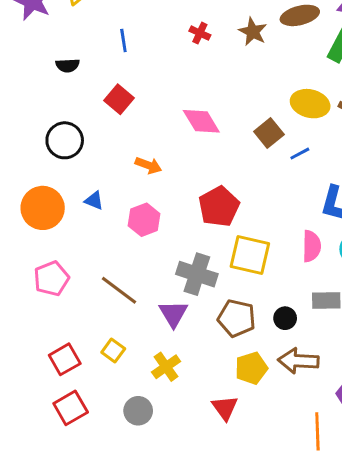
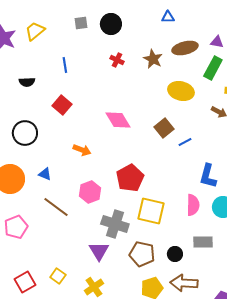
yellow ellipse: (310, 104) -> (181, 91), moved
pink hexagon: (144, 220) -> (90, 192), moved
brown line: (119, 290) -> (56, 207), moved

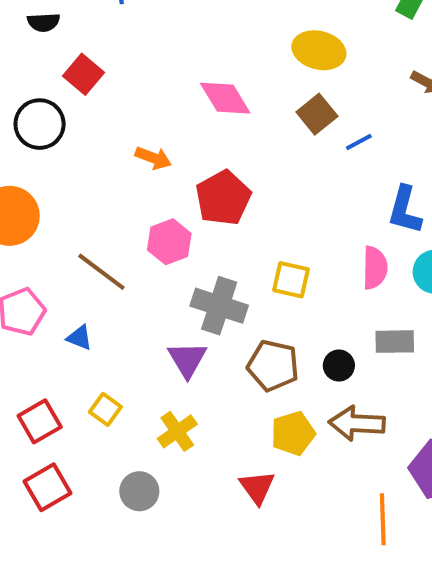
yellow ellipse: (181, 91) -> (319, 50), moved
red square: (62, 105) -> (83, 74), moved
blue triangle: (45, 174) -> (79, 338), moved
red pentagon: (130, 178) -> (223, 198), moved
yellow square: (151, 211) -> (291, 280), size x0.7

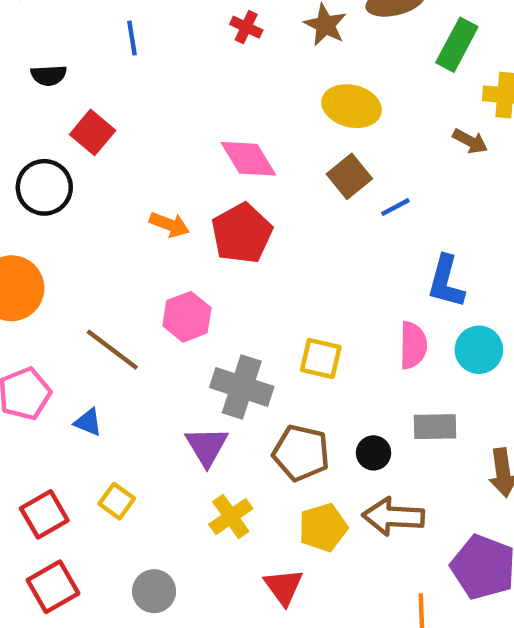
red pentagon: (223, 198) -> (242, 233), moved
yellow cross: (177, 431) -> (231, 517), moved

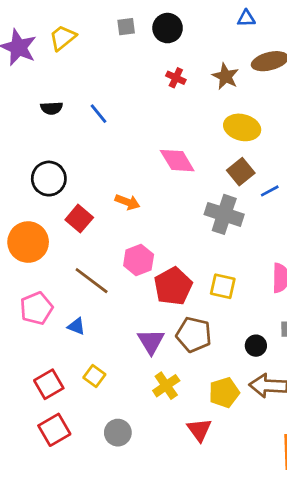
blue line: (132, 38) -> (99, 114), moved, turned -30
red square: (93, 132) -> (79, 219), moved
red pentagon: (242, 233) -> (173, 286), moved
gray cross: (242, 387) -> (224, 214), moved
brown pentagon: (301, 453) -> (194, 335), moved

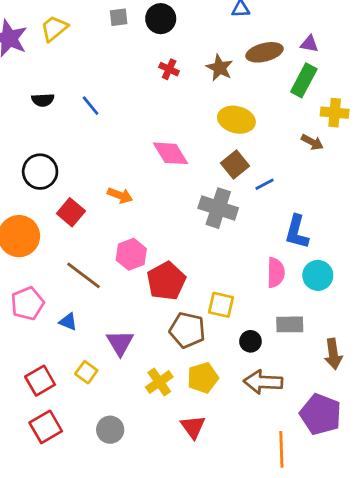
yellow square: (223, 286) -> (221, 305), moved
purple triangle: (151, 341) -> (120, 343), moved
yellow pentagon: (224, 393) -> (203, 378), moved

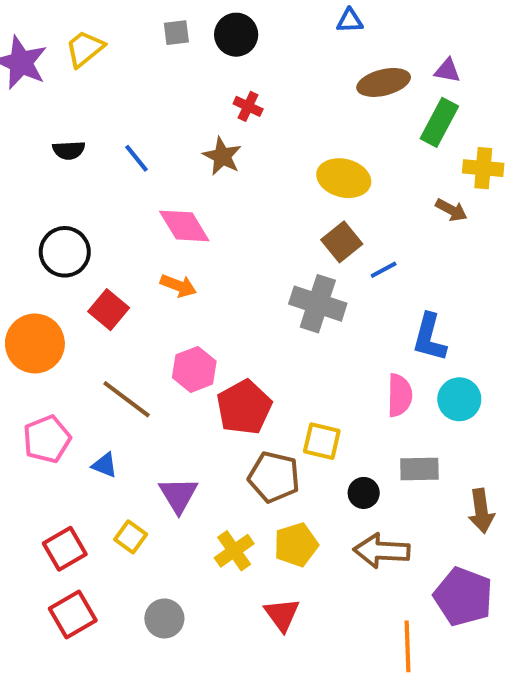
brown star: (220, 68) -> (222, 156), moved
pink diamond: (171, 153) -> (184, 226), moved

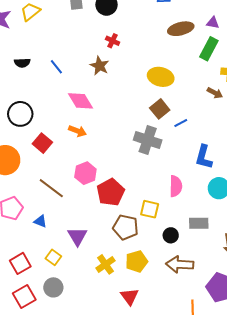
pink semicircle: (400, 395) -> (176, 186), moved
gray circle: (164, 618) -> (53, 287), moved

